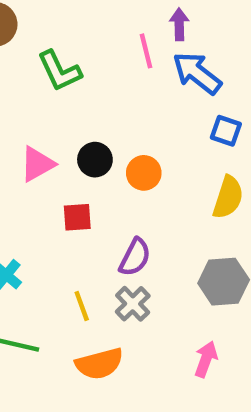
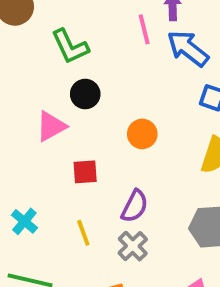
black circle: (95, 160) -> (85, 94), moved
yellow line: (82, 306) -> (83, 233), moved

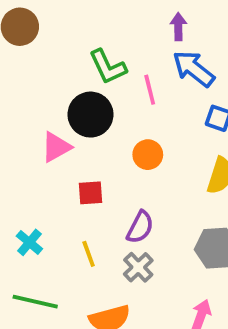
pink line: (144, 29) -> (150, 90), moved
green L-shape: (70, 47) -> (108, 67), moved
black circle: (85, 94) -> (91, 115), size x1.5

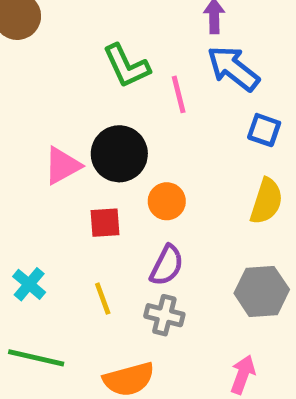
black circle: (91, 115) -> (119, 154), moved
orange circle: (148, 155) -> (167, 201), moved
gray cross: (138, 267) -> (164, 315), turned -32

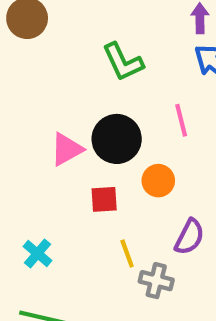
pink line: (179, 94) -> (181, 120), moved
purple semicircle: (167, 265) -> (190, 237), moved
yellow line: (103, 299) -> (127, 254), moved

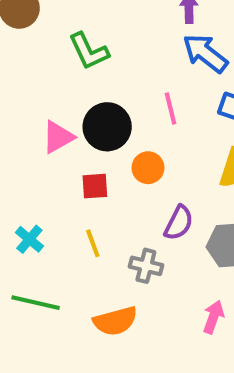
green L-shape: (123, 62) -> (89, 51), moved
yellow line: (127, 254) -> (93, 243), moved

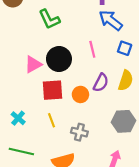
orange circle: (148, 168) -> (80, 94), moved
red square: (95, 186) -> (53, 90), size x1.5
purple semicircle: (179, 223) -> (101, 83), moved

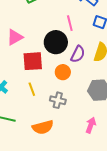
black circle: (59, 59) -> (56, 42), moved
orange circle: (80, 94) -> (63, 72), moved

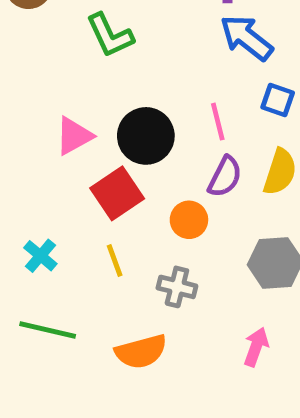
pink line: (70, 23) -> (218, 122), moved
black circle: (56, 42) -> (146, 136), moved
red square: (33, 61) -> (117, 193), turned -30

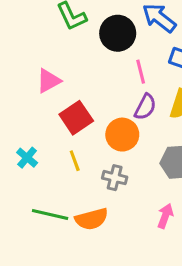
black circle: (146, 136) -> (118, 33), moved
orange circle: (189, 220) -> (122, 135), size x1.4
green line: (48, 330) -> (50, 214), moved

